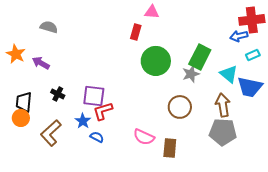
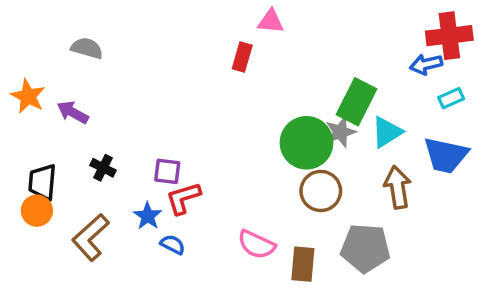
green circle: (156, 61) -> (306, 143), moved
cyan triangle: (229, 74) -> (387, 132), moved, turned 48
purple square: (94, 96) -> (167, 171), size x0.7
gray pentagon: (223, 132) -> (365, 248), moved

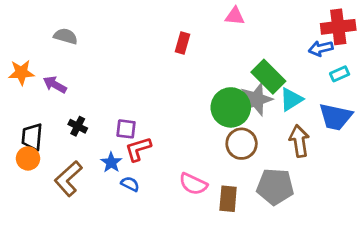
pink triangle: (271, 21) -> (235, 16), moved
orange star: (28, 96) -> (21, 73), turned -30
green rectangle: (356, 102) -> (268, 77), turned -72
gray star: (340, 132) -> (256, 99), size x1.4

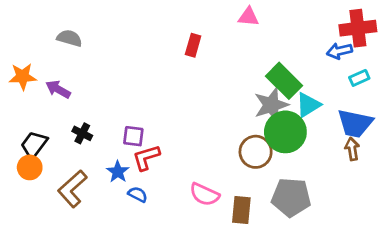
green circle: (231, 107) -> (285, 132), moved
black trapezoid: (32, 137) -> (34, 145), turned 32
brown arrow: (299, 141) -> (352, 149), moved, size x0.7

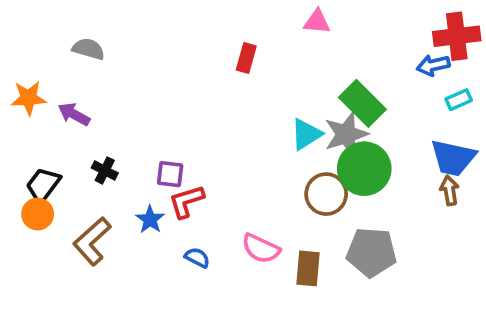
cyan triangle: (308, 105) -> (306, 134), moved
blue semicircle: (138, 194) -> (197, 258), moved

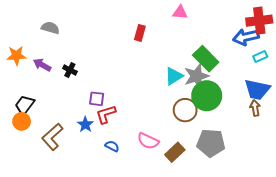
blue arrow: (433, 65) -> (246, 37), size x1.4
black cross: (105, 170) -> (70, 70), moved
brown rectangle: (308, 268) -> (175, 152), turned 42

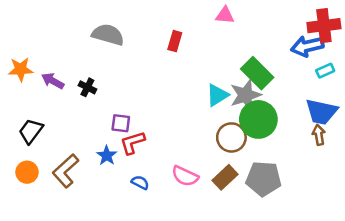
gray semicircle: (50, 28) -> (108, 35), moved, size x1.4
orange circle: (22, 121) -> (27, 172), moved
brown rectangle: (175, 152) -> (225, 177), moved

